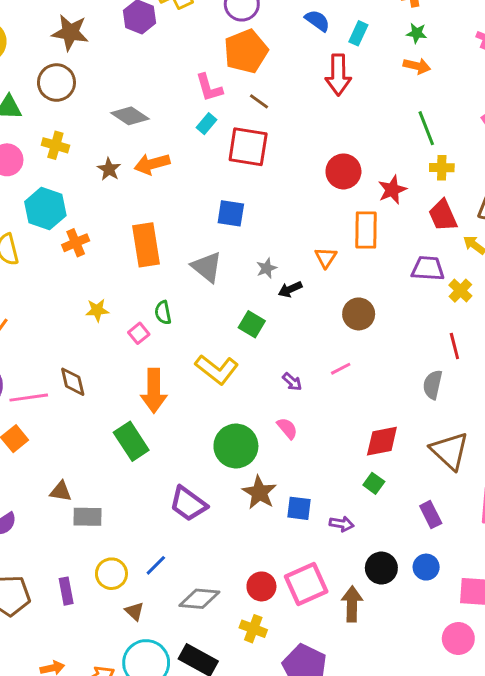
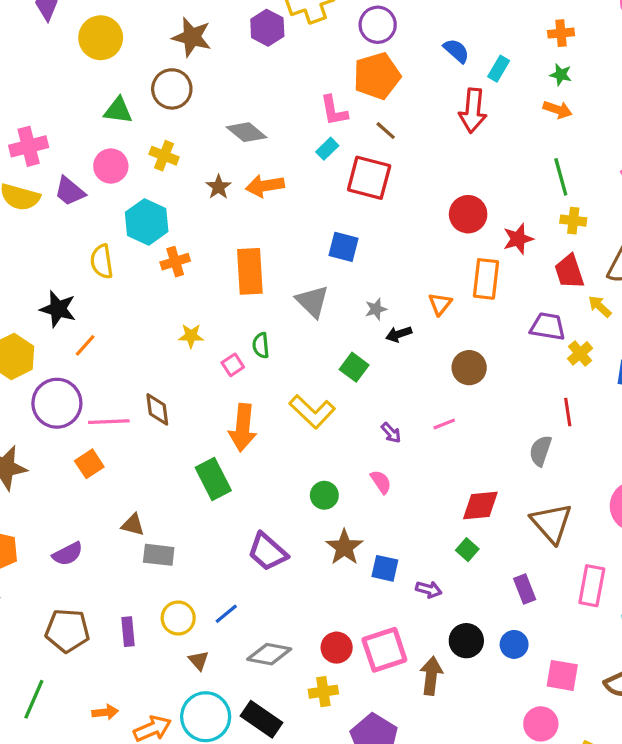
green circle: (236, 446) -> (324, 495), size x0.6
yellow cross: (253, 629) -> (323, 692), turned -35

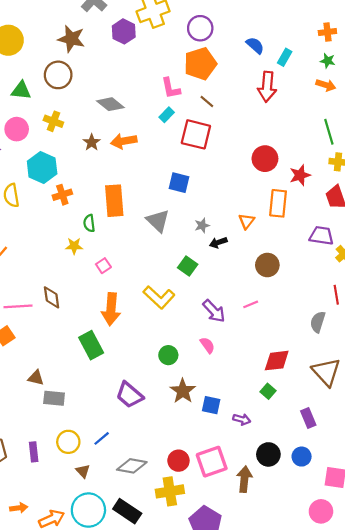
green semicircle: (261, 345) -> (89, 223), moved
purple arrow: (391, 433) -> (214, 311), size x1.6
yellow cross: (323, 692) -> (170, 491), size x1.4

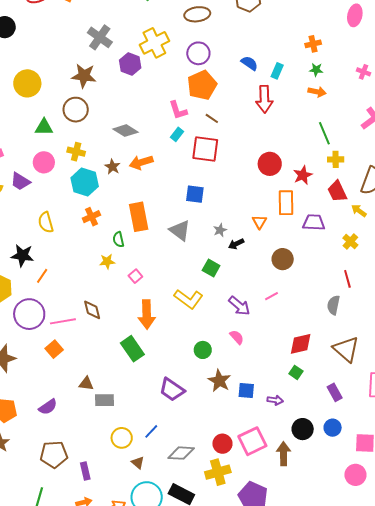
cyan hexagon: (42, 168) -> (85, 182), moved
purple trapezoid: (321, 236) -> (314, 222), moved
purple rectangle: (34, 452) -> (85, 471), moved

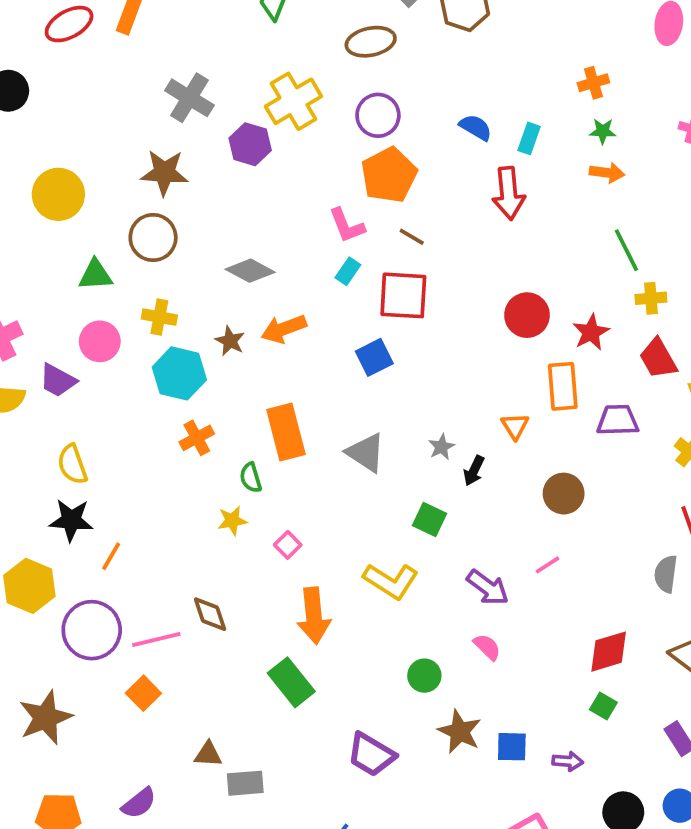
blue square: (195, 194) -> (374, 357), moved, turned -30
yellow semicircle: (46, 222) -> (72, 464), moved
black arrow: (236, 244) -> (474, 471), turned -35

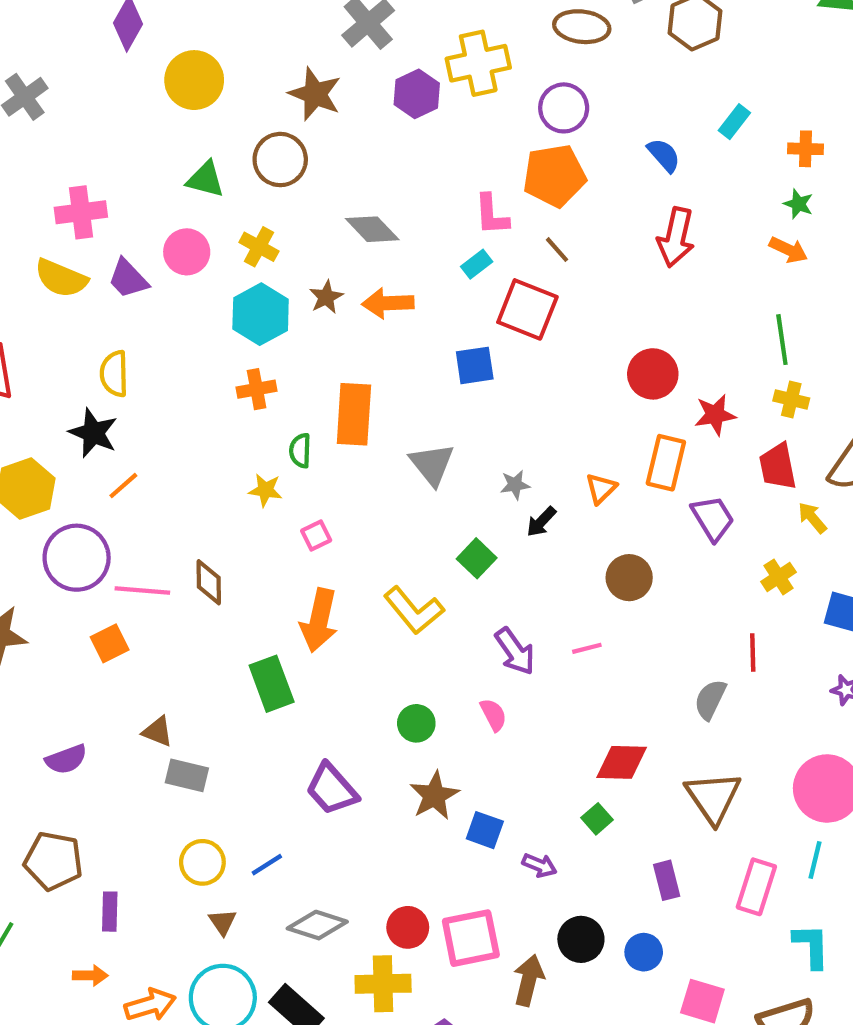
cyan rectangle: (529, 138) -> (734, 122), moved
purple trapezoid: (618, 420) -> (713, 518), turned 42

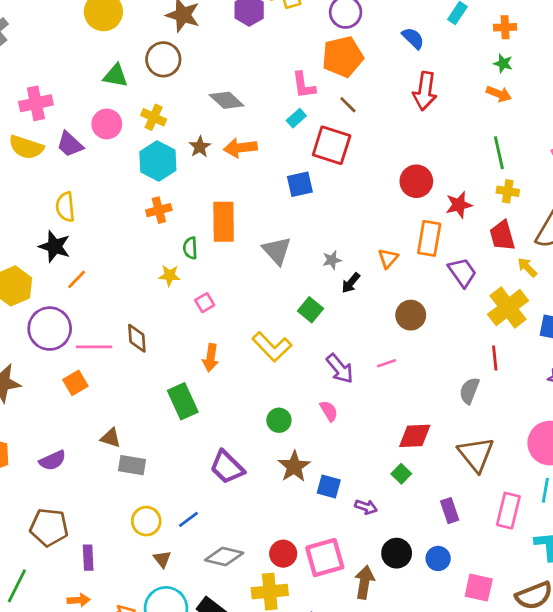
yellow cross: (779, 577) -> (508, 308), size x1.8
orange arrow: (319, 620) -> (211, 358), size x0.7

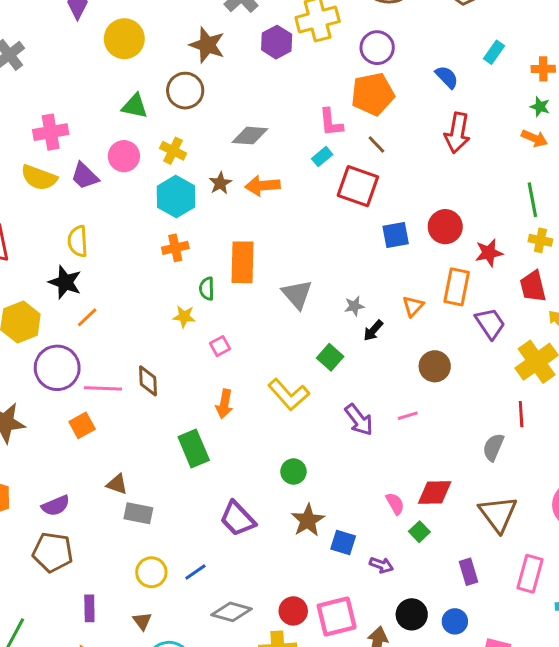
gray diamond: (227, 100) -> (250, 136), turned -40
blue square: (300, 184) -> (396, 235), moved
pink semicircle: (329, 411) -> (395, 504), moved
brown pentagon: (49, 527) -> (53, 552), moved
brown triangle: (162, 559) -> (142, 621), moved

